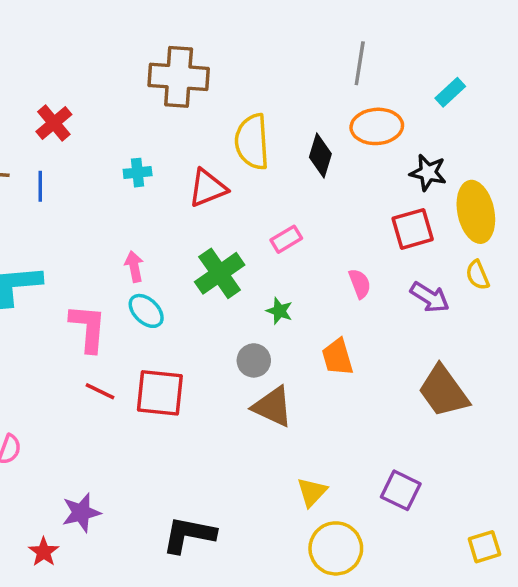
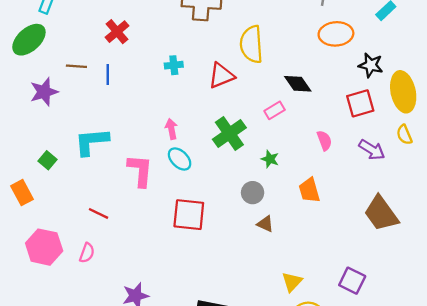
black diamond: (320, 155) -> (298, 84), moved, turned -52
red line: (100, 391) -> (98, 213), moved
brown triangle: (273, 407) -> (265, 224), size x0.6

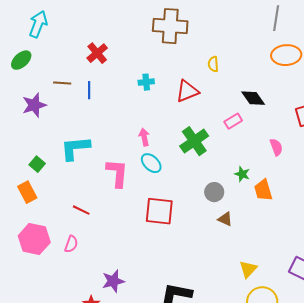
green ellipse: (29, 40) -> (21, 60), size x0.7
yellow semicircle: (251, 44) -> (213, 64), size x0.5
green star: (270, 159) -> (242, 174), moved
orange rectangle: (22, 193) -> (27, 192), moved

